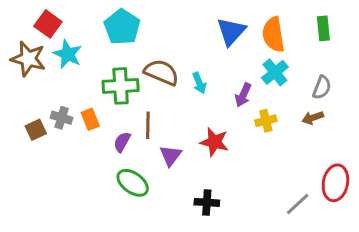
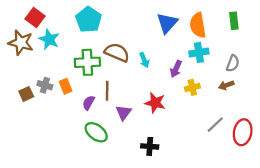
cyan cross: (275, 72) -> (199, 52), turned 30
gray line: (298, 204) -> (215, 125), moved

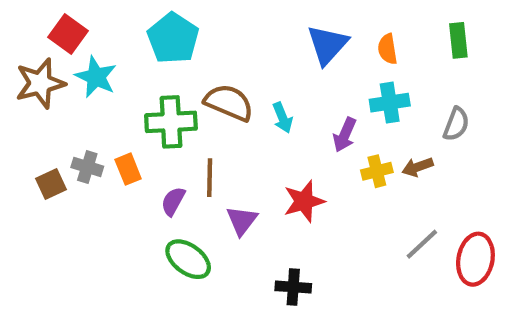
orange semicircle: (198, 25) -> (388, 49), size x0.6
brown star: (21, 43) -> (40, 83), turned -30
brown arrow: (226, 85) -> (418, 167), moved
red star: (155, 103) -> (304, 201), turned -30

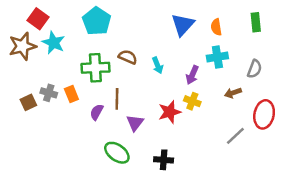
brown semicircle: (229, 103) -> (128, 57), size x0.7
yellow cross: (377, 171) -> (192, 101), moved, turned 35
green ellipse: (188, 259) -> (117, 153), moved
red ellipse: (475, 259) -> (264, 114), moved

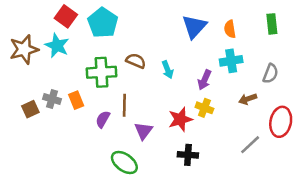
red square: (38, 19) -> (66, 16), moved
black cross: (164, 160) -> (188, 155), moved

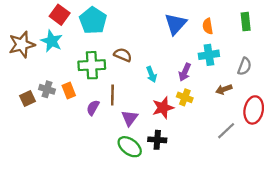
cyan arrow: (168, 70) -> (151, 74), moved
black cross: (188, 155) -> (157, 140), moved
green ellipse: (124, 162) -> (130, 147), moved

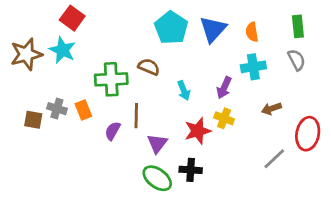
cyan pentagon: (93, 20) -> (171, 28), moved
gray semicircle: (244, 66) -> (297, 60), moved, turned -48
brown square: (27, 98) -> (33, 120), turned 35

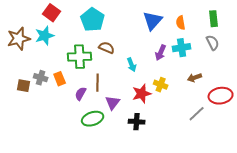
cyan pentagon: (171, 28) -> (93, 20), moved
cyan star: (62, 50) -> (45, 36), turned 30
purple arrow: (224, 88) -> (161, 53), moved
red ellipse: (308, 134) -> (221, 96), turned 70
green ellipse: (157, 178) -> (93, 119), moved, turned -55

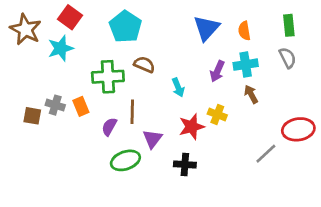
brown star: (19, 39) -> (25, 29), moved, turned -30
brown arrow: (195, 78) -> (251, 94), moved, turned 80

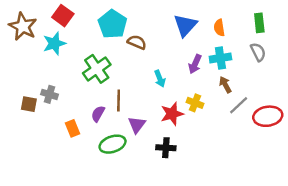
brown semicircle: (144, 65) -> (137, 42), moved
green cross: (108, 77) -> (97, 69), turned -32
orange rectangle: (81, 106) -> (73, 128), moved
gray line: (266, 154) -> (239, 105), moved

